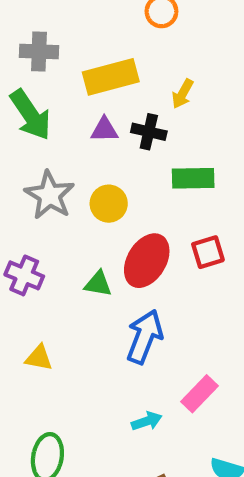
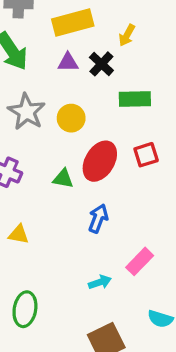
black cross: (149, 132) -> (101, 64), turned 30
blue arrow: (145, 337) -> (98, 218), size x0.7

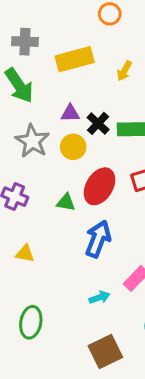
purple triangle: (68, 62) -> (70, 113), moved
black cross: (101, 64) -> (98, 123), moved
blue arrow: (98, 218) -> (98, 239), size x1.4

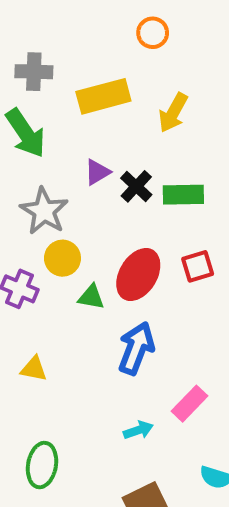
yellow arrow: (124, 71) -> (173, 113), size x1.4
purple triangle: (70, 113) -> (97, 172), turned -30
yellow circle: (73, 147) -> (62, 258), moved

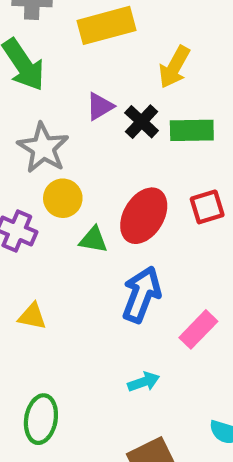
yellow arrow: (173, 113) -> (174, 67), moved
pink rectangle: (189, 404) -> (198, 329), moved

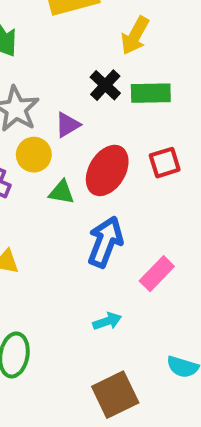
purple triangle: (100, 106) -> (68, 125), moved

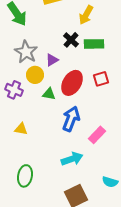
cyan arrow: (107, 321) -> (72, 159), size x1.5

